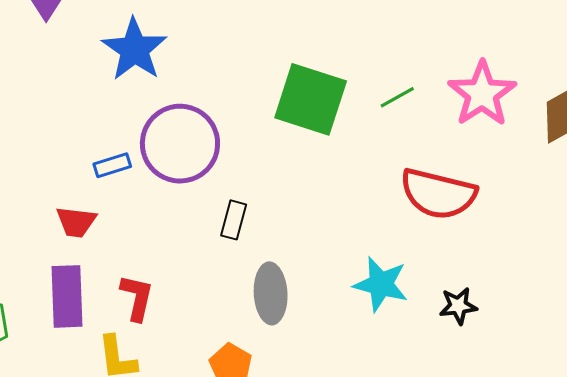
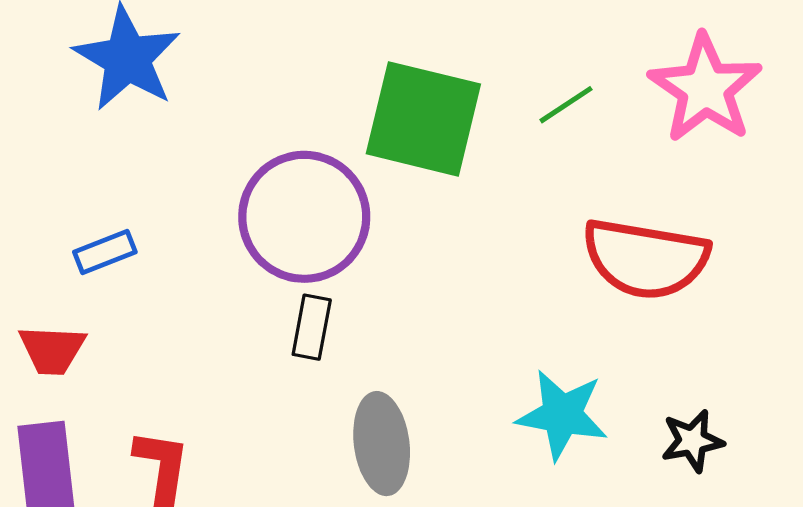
purple circle: (180, 144) -> (304, 217), moved

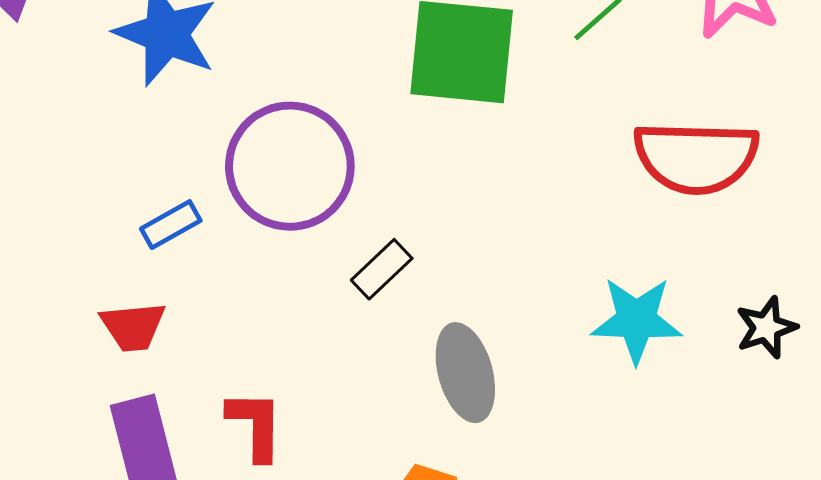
purple circle: (304, 217) -> (290, 166), moved
black rectangle: (312, 327) -> (382, 269), turned 44

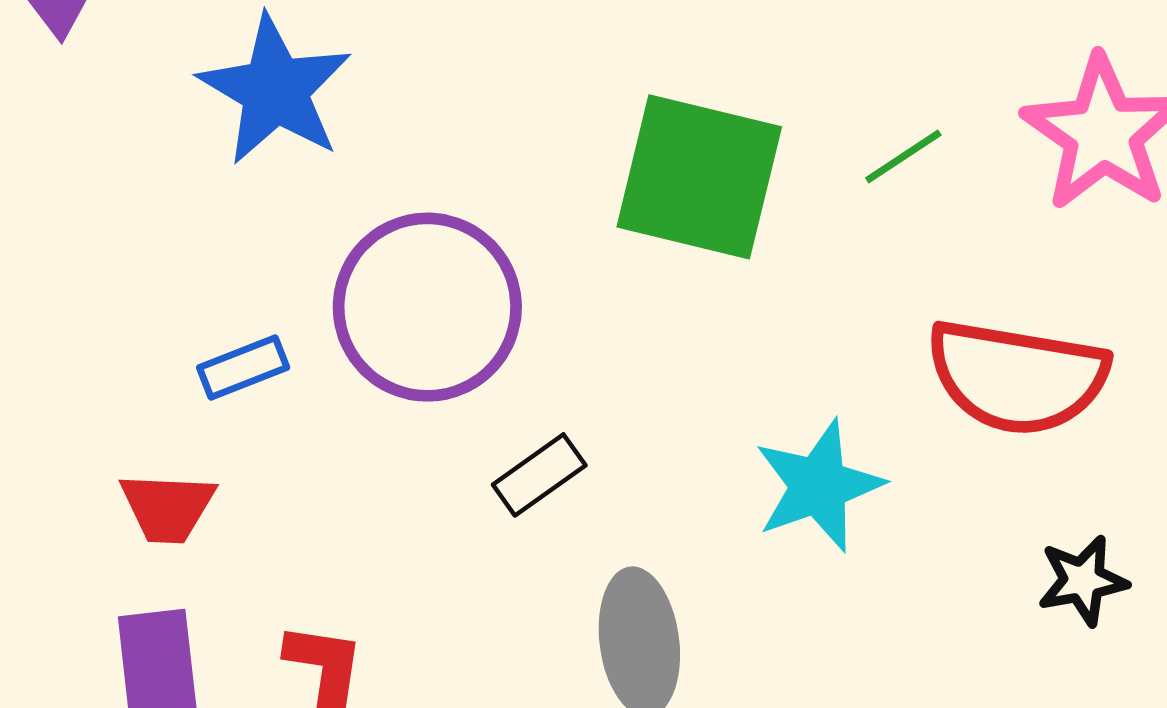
cyan star: (636, 320) -> (819, 486), moved, turned -30
black star: (766, 328) -> (1083, 581), moved

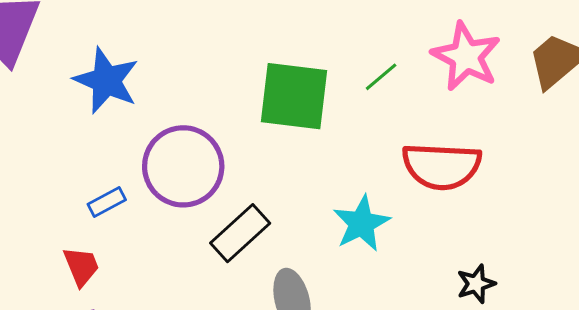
black rectangle: (539, 475) -> (240, 233), size x1.5
red trapezoid: (168, 507) -> (81, 266), turned -108
black star: (1083, 581) -> (476, 284), moved

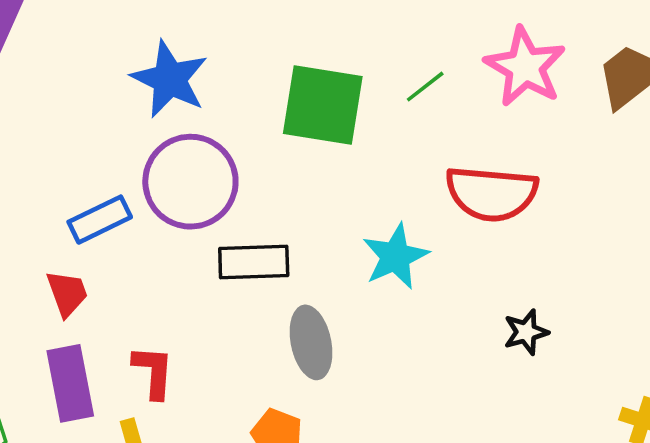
blue star: (106, 80) -> (170, 79), moved
blue rectangle: (107, 202) -> (100, 220), size x1.4
black rectangle: (240, 233) -> (254, 262), turned 38

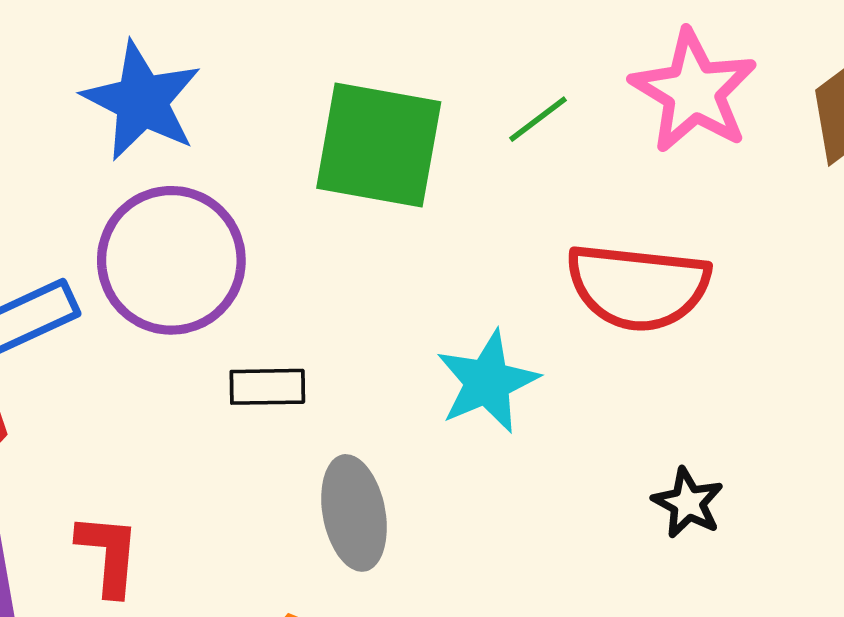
black rectangle: (254, 262) -> (267, 387), size x0.7
black star: (526, 332) -> (688, 503), turned -30

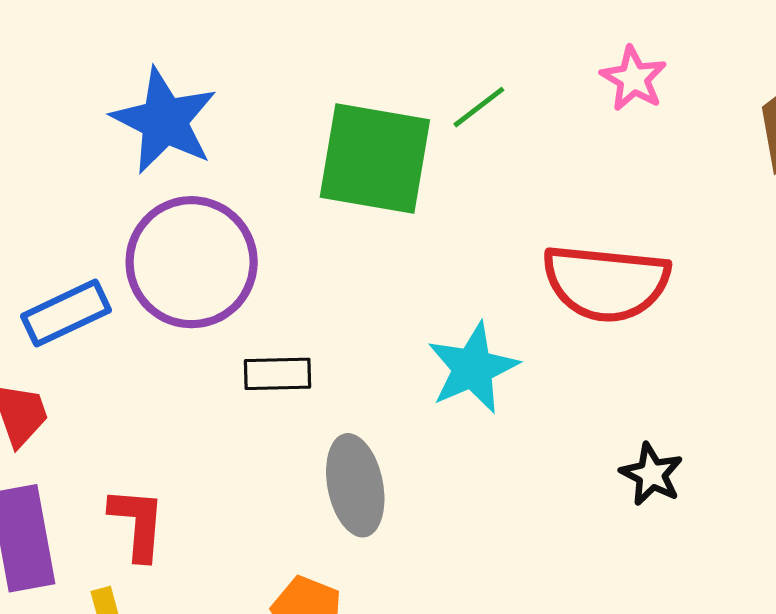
pink star: (694, 91) -> (634, 79), moved, size x0.6
green line: (538, 119) -> (479, 107), moved

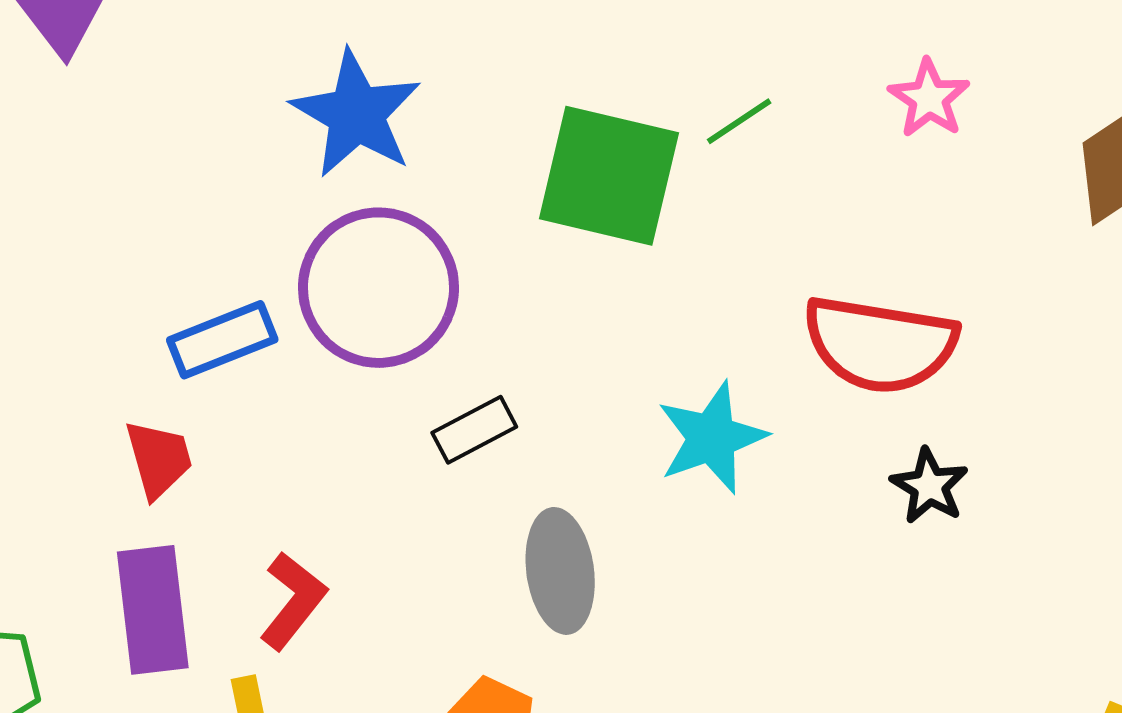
black rectangle: (278, 374) -> (474, 430), turned -30
black star: (652, 474) -> (929, 486), moved
red L-shape: (138, 523) -> (293, 601), turned 30

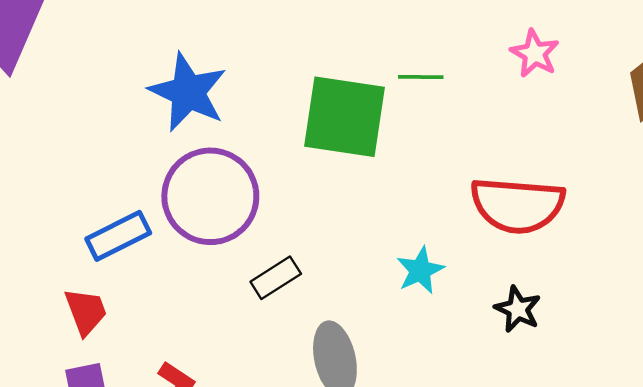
green line: (739, 121) -> (421, 77), turned 39
cyan star: (712, 438) -> (420, 270), size x0.7
black star: (929, 486) -> (518, 309), moved

